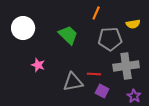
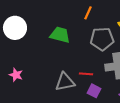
green trapezoid: (68, 35) -> (60, 35), turned -30
pink star: (38, 65) -> (16, 75), moved

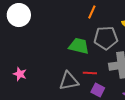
white circle: (15, 28) -> (19, 15), moved
green trapezoid: (60, 35) -> (79, 46), moved

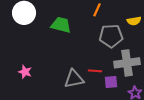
green trapezoid: (79, 46) -> (61, 25), moved
purple square: (98, 90) -> (111, 82), moved, turned -32

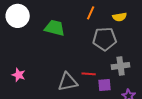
yellow semicircle: (134, 21) -> (120, 17), moved
gray cross: (127, 63) -> (121, 66), size x0.7

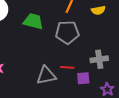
gray pentagon: (105, 39) -> (67, 32), moved

